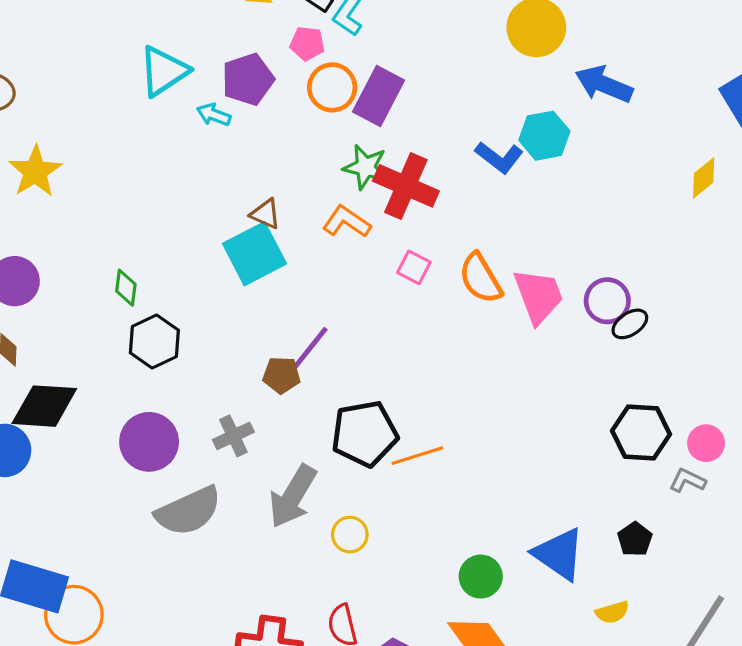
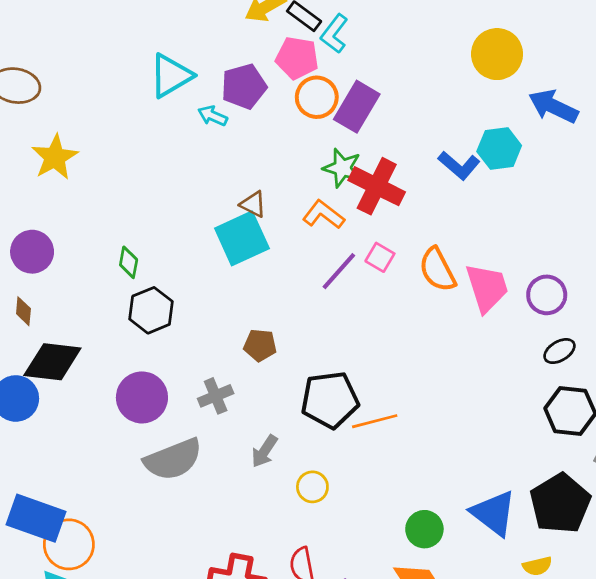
pink pentagon: (307, 44) -> (297, 58), size x1.4
black ellipse: (630, 324) -> (559, 351), moved
purple line: (310, 348) -> (339, 271), moved
gray arrow: (293, 496) -> (264, 451), size x0.6
black pentagon: (635, 539) -> (560, 503), size x2.0

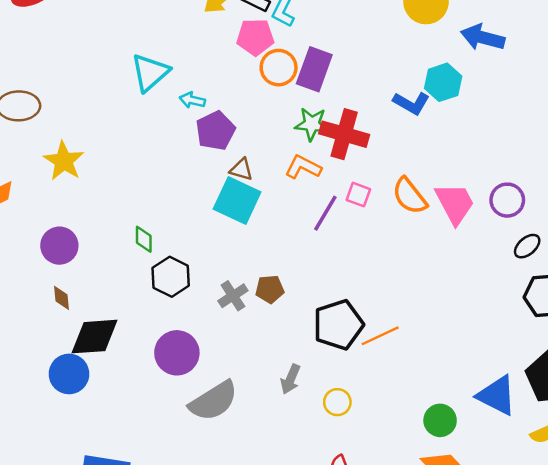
purple pentagon: (244, 86) -> (215, 131), moved
cyan square: (242, 238) -> (237, 200), turned -30
gray cross: (216, 396) -> (233, 296), moved

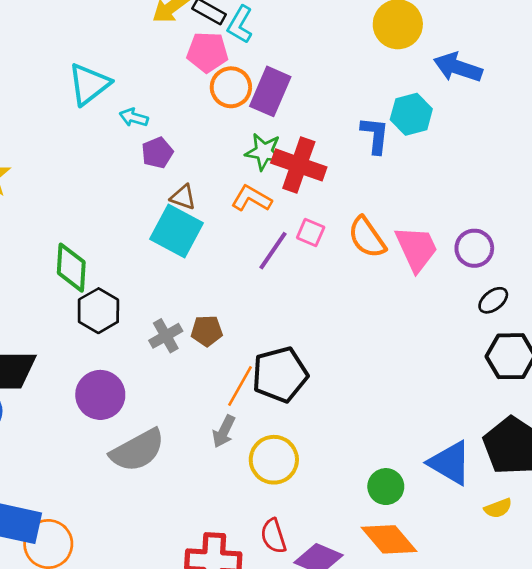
blue L-shape: (411, 103) -> (375, 135), turned -117
purple pentagon: (215, 131) -> (157, 153), size x0.7
green diamond: (144, 239) -> (71, 268), size x1.6
orange line: (380, 336) -> (240, 386), moved, turned -39
yellow circle: (337, 402) -> (274, 460), size x1.6

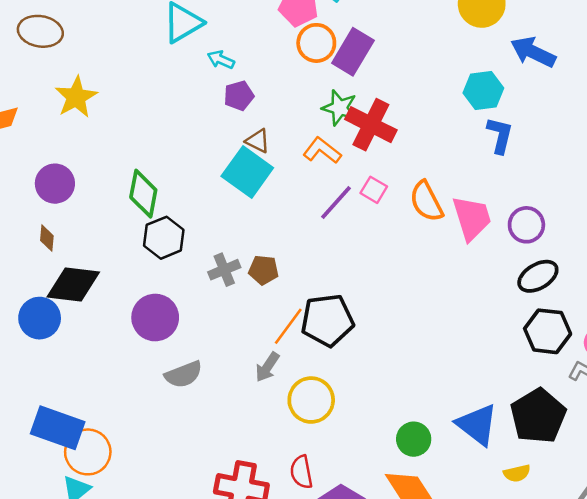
blue L-shape: (375, 135) -> (500, 135), moved
black ellipse: (493, 300) -> (538, 276), size x1.4
gray semicircle: (137, 450) -> (184, 374), size x0.7

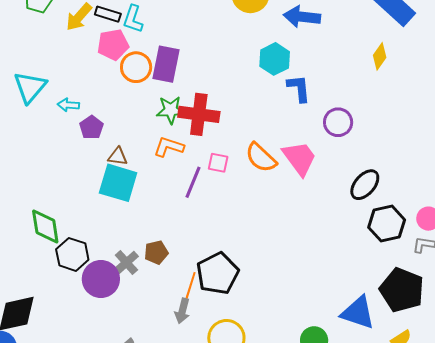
purple circle: (526, 225) -> (338, 122), moved
purple circle: (155, 318) -> (101, 279), moved
gray arrow: (267, 367) -> (182, 311), moved

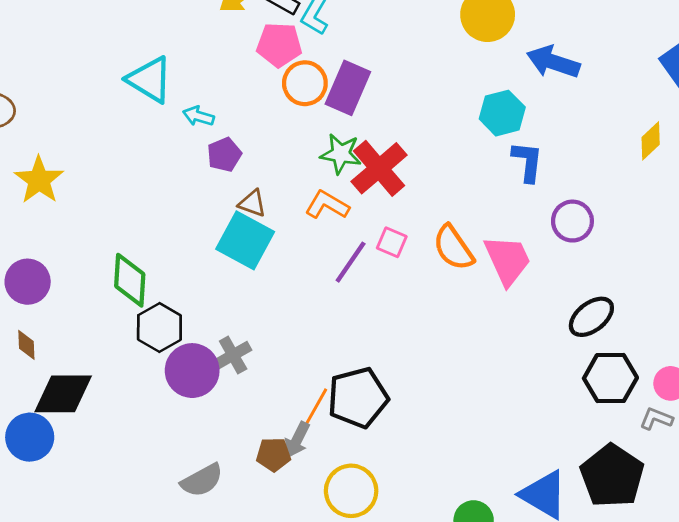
cyan triangle: (30, 87) -> (150, 80), turned -51
red cross: (199, 114) -> (379, 168), turned 30
brown pentagon: (156, 252) -> (274, 455), moved

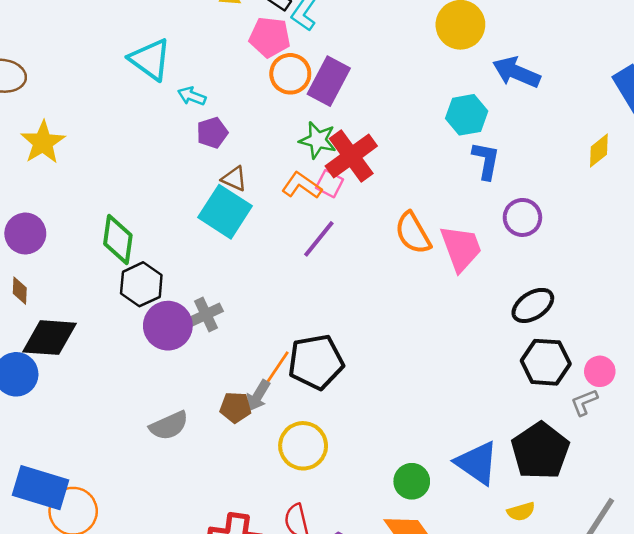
pink square: (392, 242) -> (330, 184), moved
gray L-shape: (656, 419) -> (584, 402), turned -48

